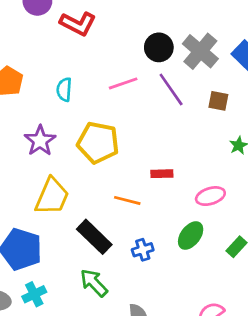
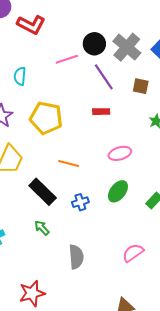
pink line: (123, 83) -> (67, 59), moved
red rectangle: (162, 174) -> (101, 112), moved
pink ellipse: (210, 196) -> (120, 153), moved
green arrow: (94, 283) -> (42, 228), size x0.7

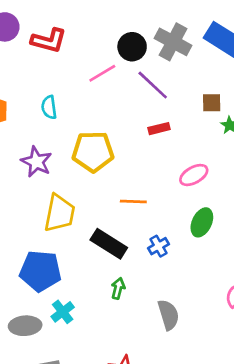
brown square: (141, 86) -> (212, 103), moved
green arrow: (42, 228) -> (118, 288), turned 70

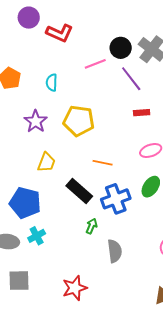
red rectangle: (159, 129) -> (142, 113), moved
yellow trapezoid: (60, 213) -> (46, 162), size x0.7
blue cross: (158, 246) -> (116, 199), size x1.8
green arrow: (118, 288) -> (92, 226), moved

